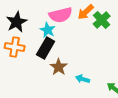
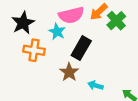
orange cross: (15, 47) -> (34, 50), moved
black rectangle: (46, 48) -> (81, 48), moved

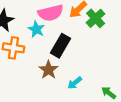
cyan arrow: (95, 85) -> (75, 83), turned -56

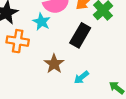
black rectangle: (60, 46) -> (80, 35), moved

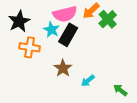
black rectangle: (80, 35) -> (68, 35), moved

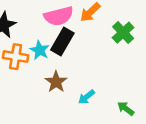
green cross: (108, 19) -> (123, 33), moved
cyan star: (51, 30) -> (40, 50), moved

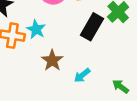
black rectangle: (62, 41) -> (92, 27), moved

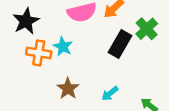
brown star: (52, 60) -> (68, 88), moved

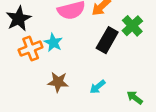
orange cross: (39, 53) -> (31, 49), turned -30
brown star: (68, 88) -> (58, 82), turned -30

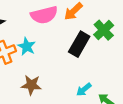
cyan arrow: (98, 87) -> (84, 90), moved

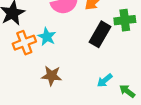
green cross: (104, 30) -> (125, 20), turned 36

